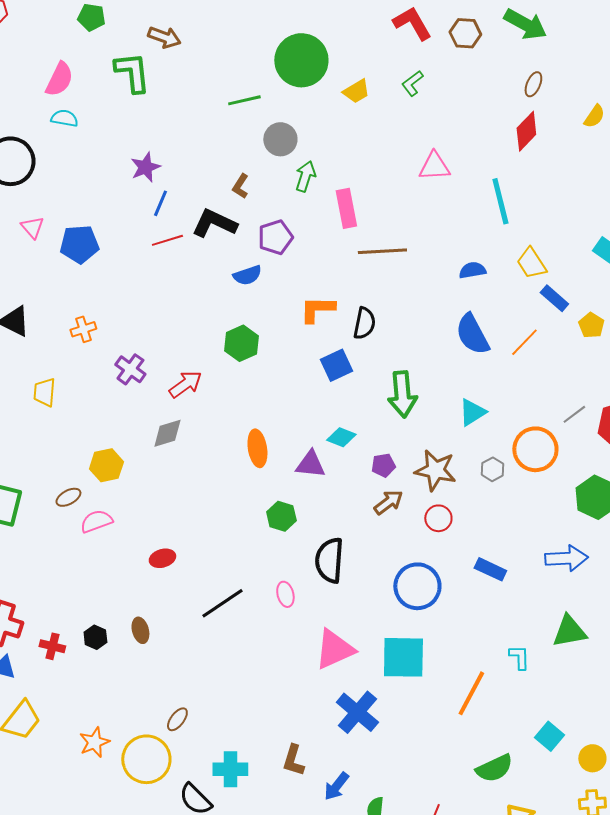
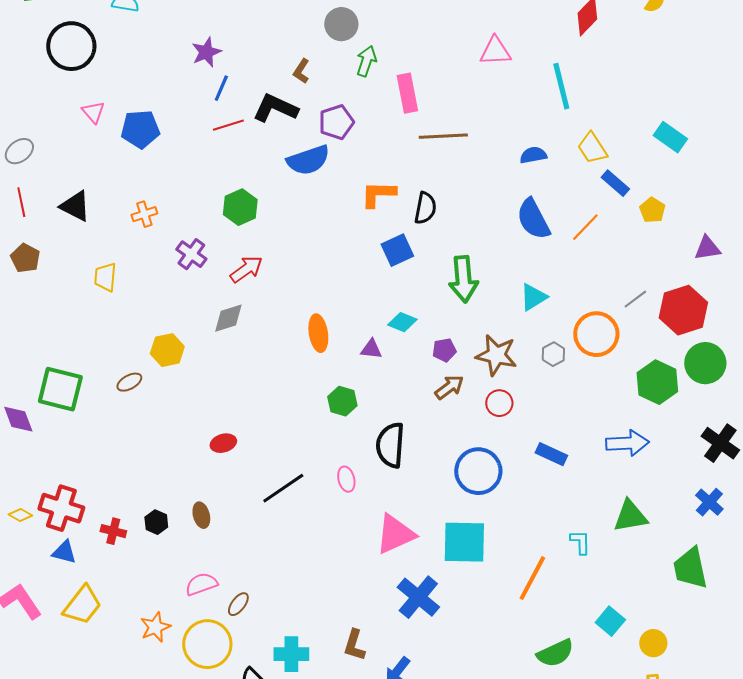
blue semicircle: (247, 275) -> (308, 160), size x1.5
green hexagon: (241, 343) -> (240, 207), moved
purple triangle: (310, 464) -> (371, 349), size x0.7
pink semicircle: (96, 521) -> (201, 584), moved

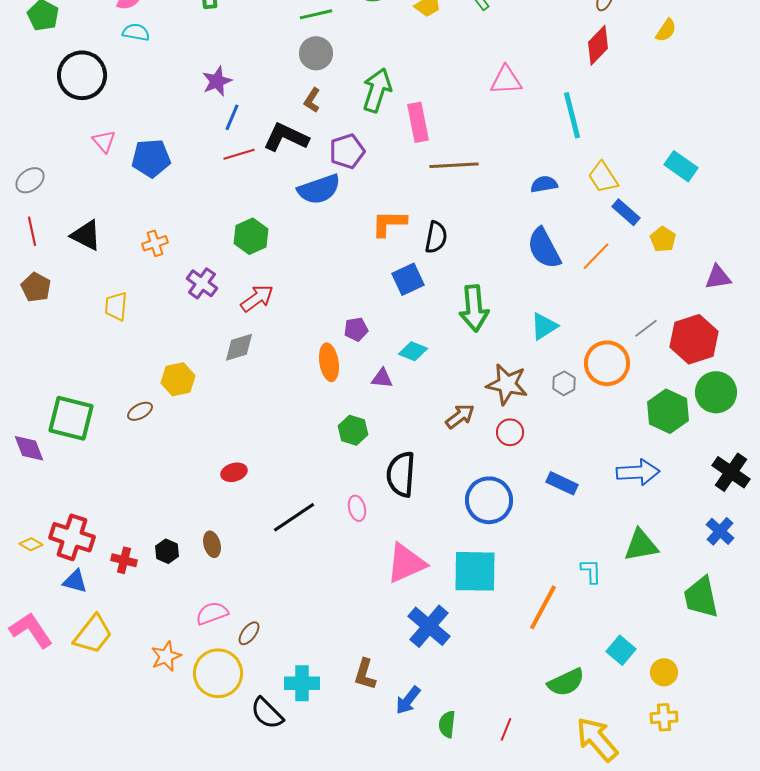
gray circle: (341, 24) -> (316, 53), moved
green arrow: (366, 61) -> (377, 90), size x1.4
purple pentagon: (444, 350) -> (356, 329), moved

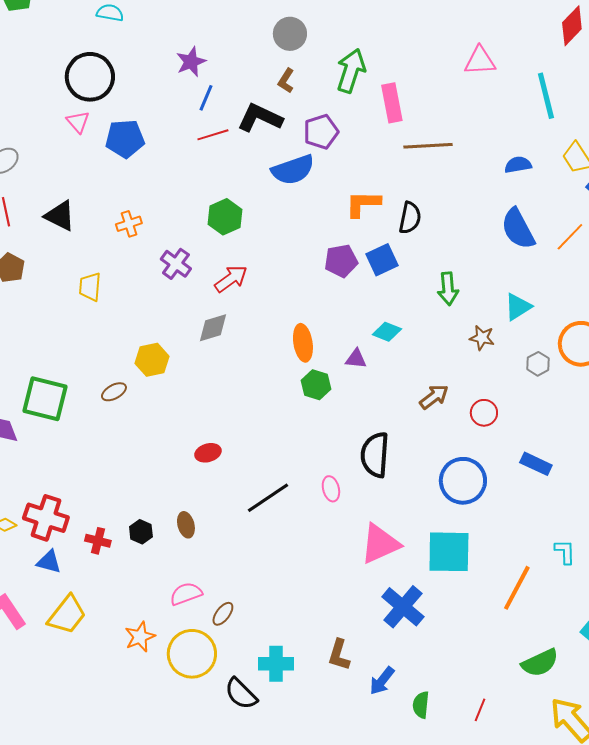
black circle: (82, 75) -> (90, 77), moved
green arrow: (474, 308) -> (448, 289), size x0.7
purple pentagon: (356, 329) -> (341, 261), moved, size x1.4
brown star: (507, 384) -> (482, 338), moved, size x0.6
green hexagon: (353, 430) -> (316, 385), moved

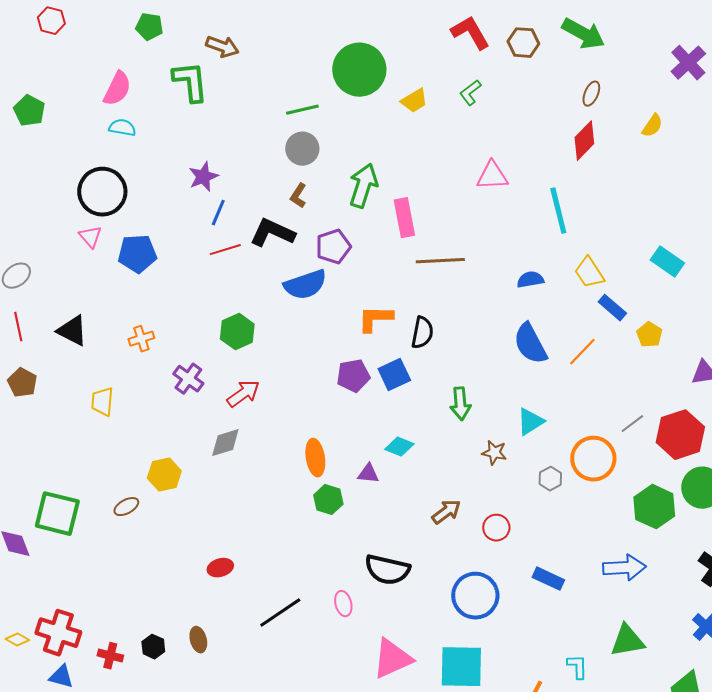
black semicircle: (375, 455) -> (387, 570), turned -81

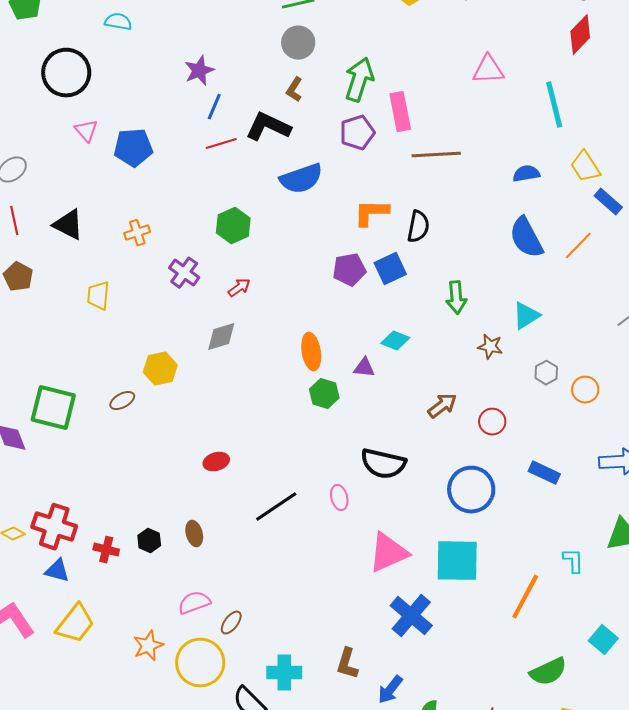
black circle: (102, 192) -> (66, 73), moved
purple pentagon: (333, 247) -> (357, 133), moved
red arrow: (243, 394) -> (239, 288), size x0.7
orange circle: (593, 459) -> (585, 390), moved, size x0.6

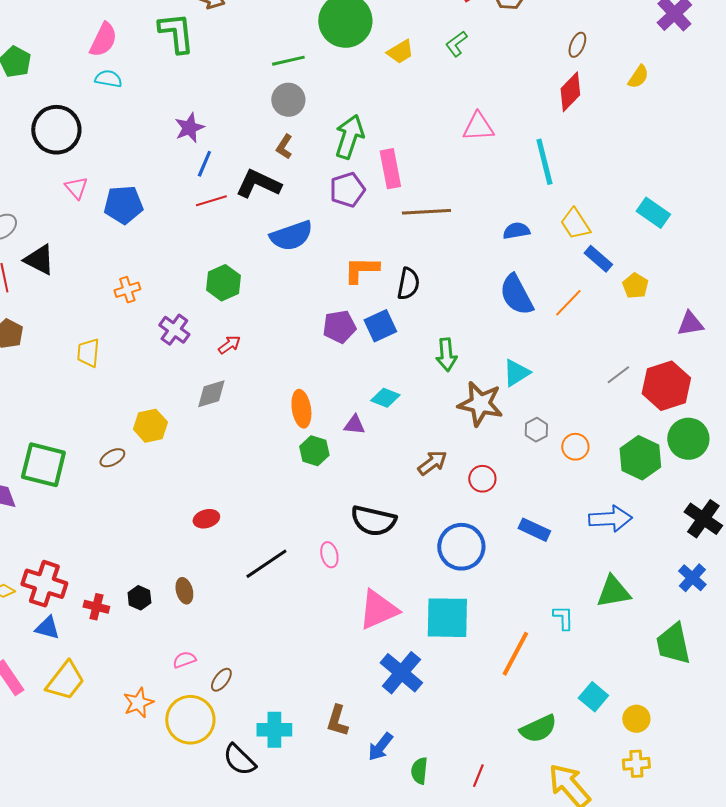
black triangle: (68, 225) -> (39, 260), moved
brown star: (490, 347) -> (480, 404), size x1.8
pink semicircle: (194, 603) -> (184, 660), size x0.7

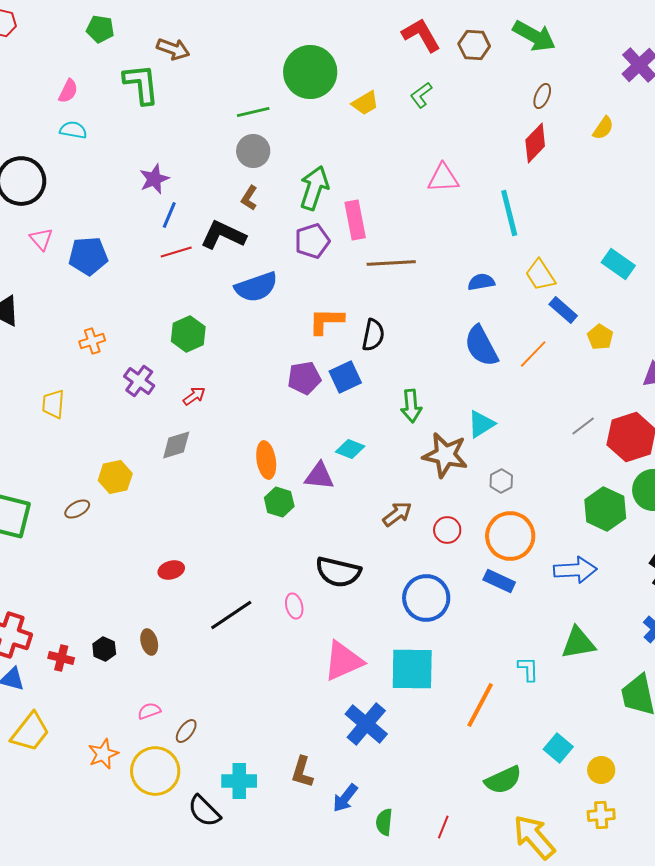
pink semicircle: (103, 40) -> (68, 91), size x0.7
purple triangle: (354, 425) -> (319, 476), size x1.4
orange circle: (575, 447) -> (510, 536), moved, size x1.8

